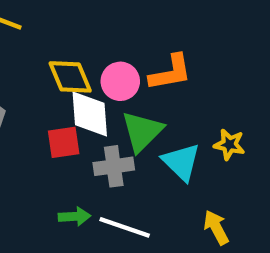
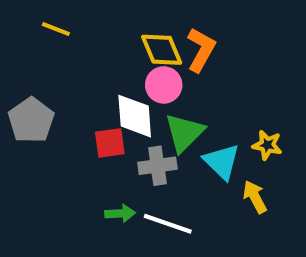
orange L-shape: (170, 73) -> (201, 50), moved, turned -51
yellow diamond: (70, 77) -> (162, 50), moved
yellow arrow: (216, 227) -> (255, 197), moved

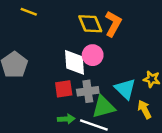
pink circle: (164, 85) -> (93, 55), moved
green triangle: (184, 133) -> (103, 107), moved, turned 30
red square: (110, 143) -> (64, 89), moved

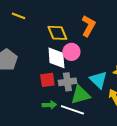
yellow diamond: (90, 24) -> (57, 33), moved

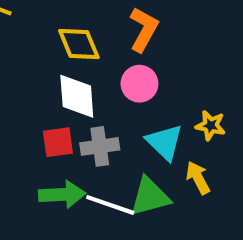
pink circle: (71, 52) -> (139, 84), moved
green triangle: (80, 95) -> (150, 197), moved
green arrow: (49, 105) -> (62, 194), size x1.5

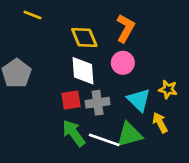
green arrow: (62, 194) -> (74, 133), turned -124

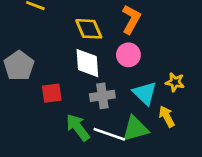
red square: (71, 100) -> (52, 93), moved

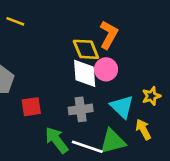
yellow diamond: (89, 29) -> (86, 49), moved
white diamond: (87, 63) -> (85, 73), moved
yellow star: (175, 82) -> (151, 96), turned -30

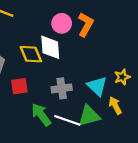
yellow diamond: (86, 49) -> (31, 54), moved
pink circle: (106, 69) -> (62, 23), moved
white diamond: (85, 73) -> (50, 47), moved

